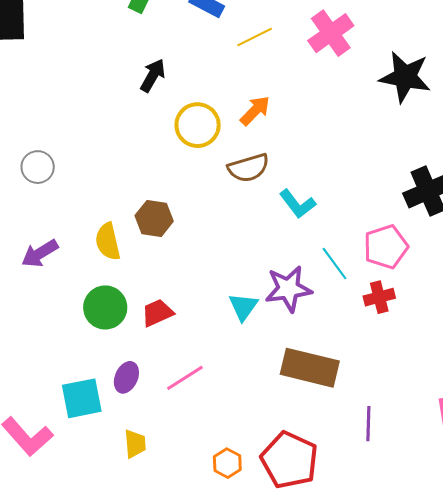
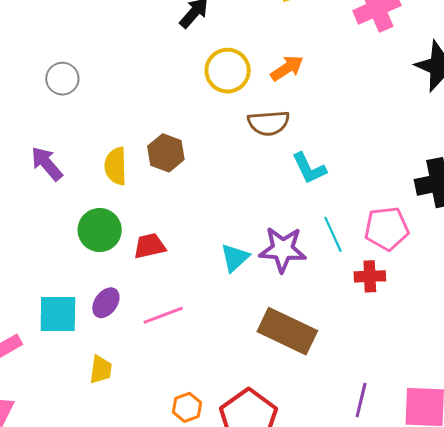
purple arrow: (40, 253) -> (47, 164), turned 69
purple line: (368, 424) -> (361, 400), moved

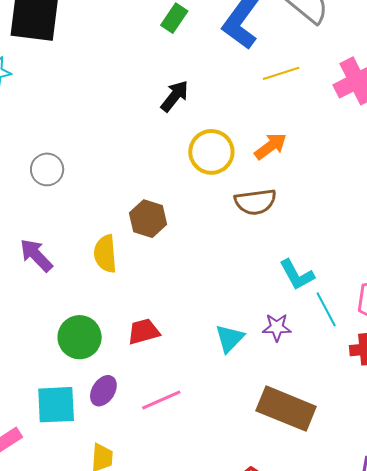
brown hexagon: (166, 153) -> (148, 219), moved
cyan L-shape: (309, 168) -> (297, 275), moved
green circle: (100, 230) -> (80, 337), moved
purple star: (283, 249) -> (277, 327), size x0.6

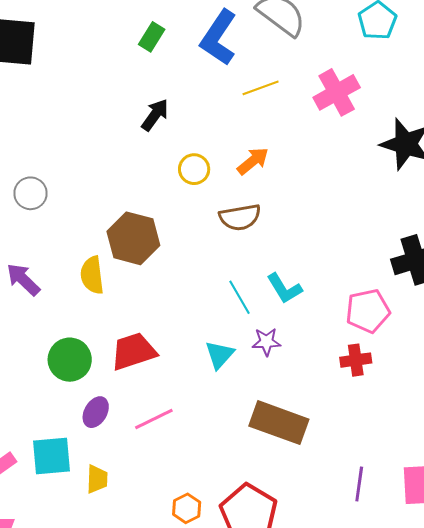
yellow circle: (211, 152) -> (194, 169), size x0.7
brown hexagon: (148, 219) -> (133, 238), size x1.4
cyan line: (326, 309) -> (240, 297), moved
red trapezoid: (144, 332) -> (134, 351), size x1.4
cyan square: (56, 405) -> (52, 456), moved

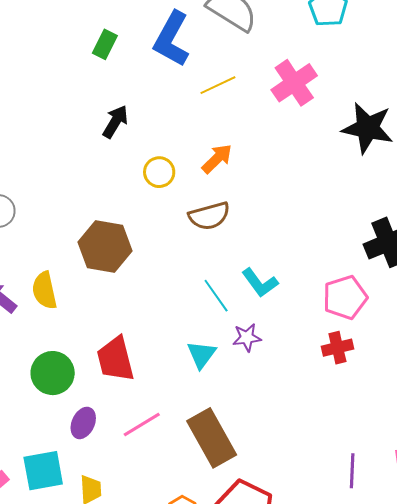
yellow semicircle: (92, 275) -> (44, 290), moved
red trapezoid: (134, 351) -> (115, 359), turned -81
brown rectangle: (279, 423) -> (212, 438), moved, turned 46

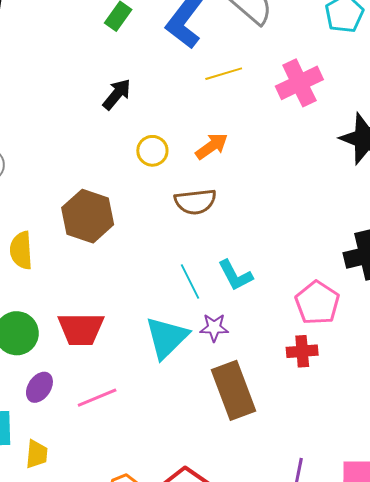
pink pentagon: (345, 297) -> (317, 303), turned -30
cyan triangle: (201, 355) -> (167, 338), size x1.5
red trapezoid: (115, 359) -> (81, 329), turned -84
brown rectangle: (212, 438) -> (233, 390), moved

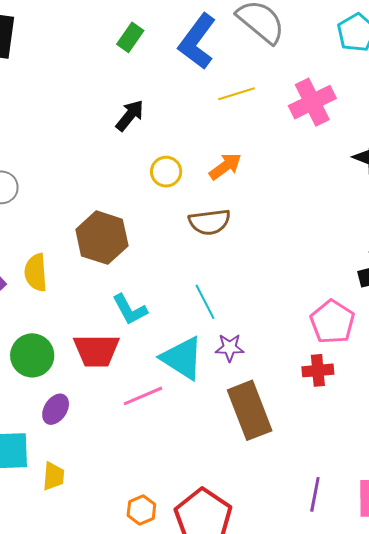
cyan L-shape: (235, 275) -> (130, 309), moved
cyan triangle: (167, 338) -> (182, 358), turned -42
pink line: (97, 398) -> (143, 396), moved

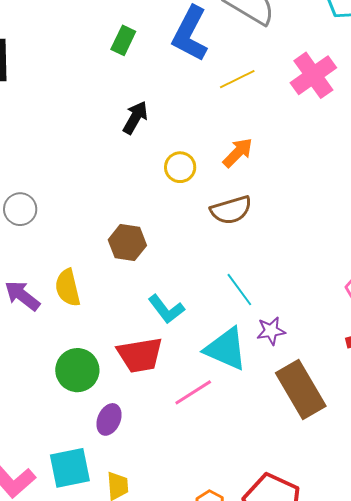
brown hexagon: (102, 238) -> (127, 243), size x0.7

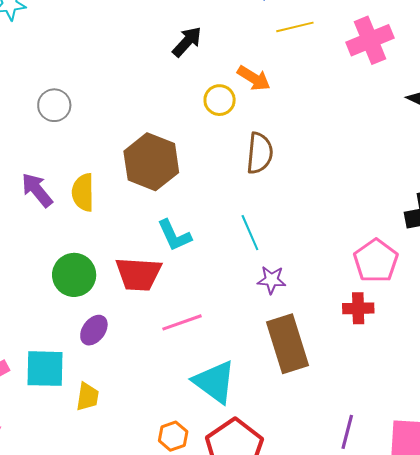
orange arrow: (238, 153) -> (254, 78), moved, turned 64
brown semicircle: (231, 210) -> (260, 153), turned -81
brown hexagon: (127, 243) -> (151, 162), size x1.5
cyan triangle: (226, 349) -> (214, 382), moved

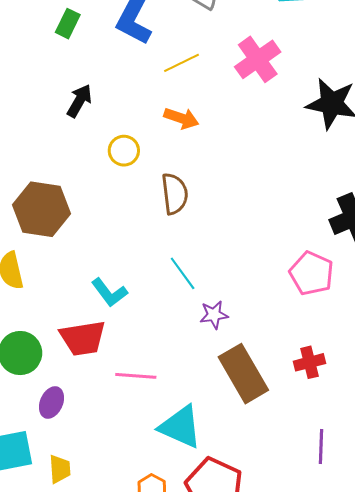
orange arrow: (254, 78) -> (181, 118), moved
brown hexagon: (151, 162) -> (42, 209), moved
red cross: (358, 308) -> (309, 362), moved
pink line: (182, 322) -> (136, 376), turned 36

